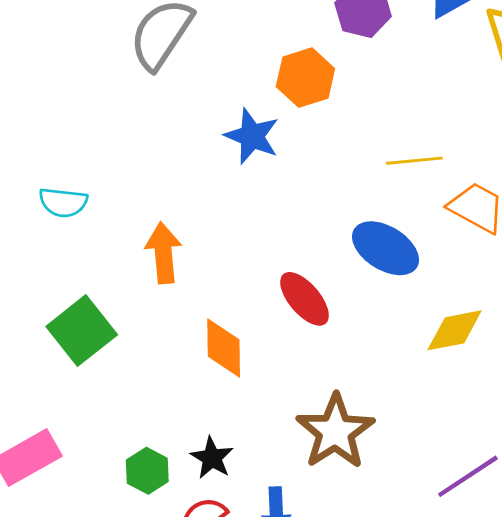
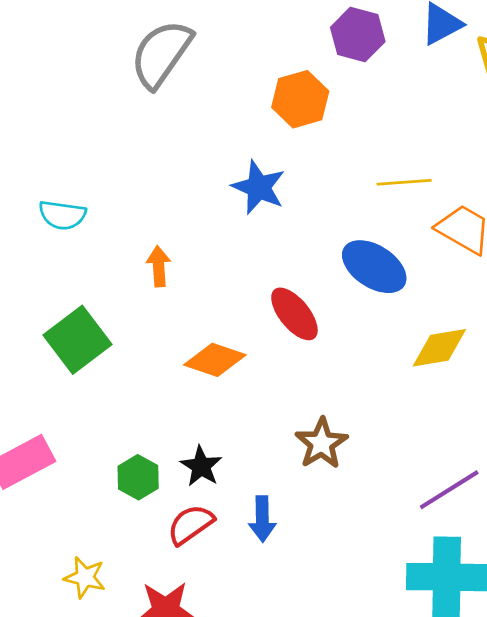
blue star: (252, 136) -> (259, 187), moved
orange arrow: (164, 253) -> (159, 266), size x0.7
orange diamond: (224, 348) -> (215, 360), turned -72
brown star: (335, 432) -> (321, 443), size x0.7

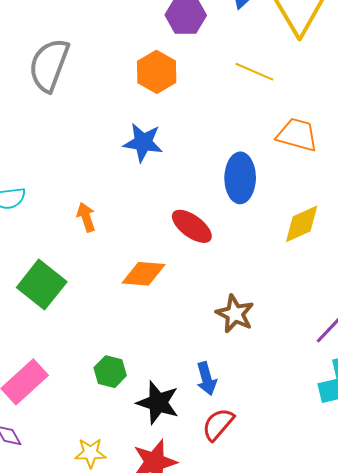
yellow line: (404, 182) -> (254, 72), moved, turned 42
blue ellipse: (374, 267) -> (240, 178), turned 72
black star: (201, 466) -> (158, 403), moved, size x1.4
red semicircle: (191, 524) -> (218, 424), moved

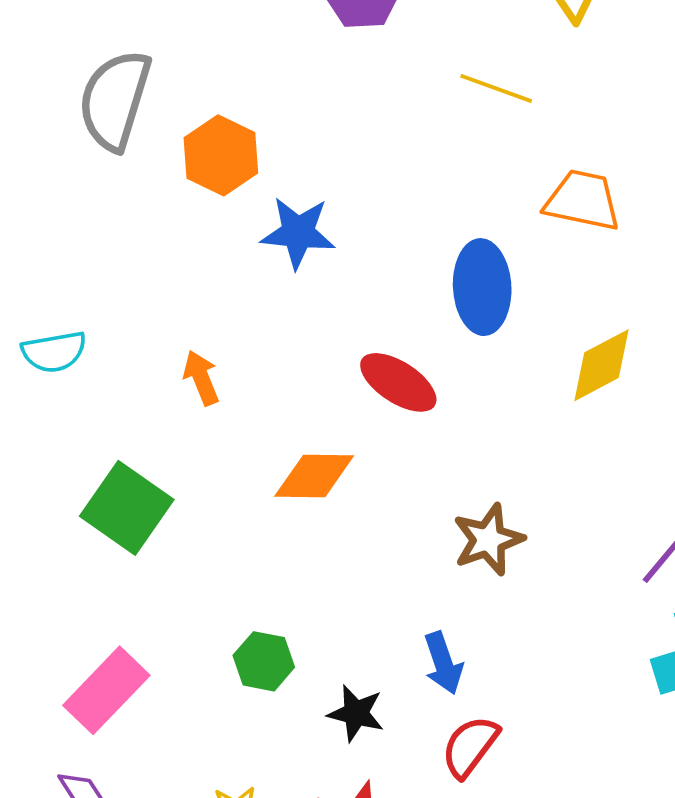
orange hexagon: (157, 72) -> (221, 155), moved
brown star: (235, 314) -> (488, 540), turned 30
black star: (158, 403) -> (356, 713), size x0.7

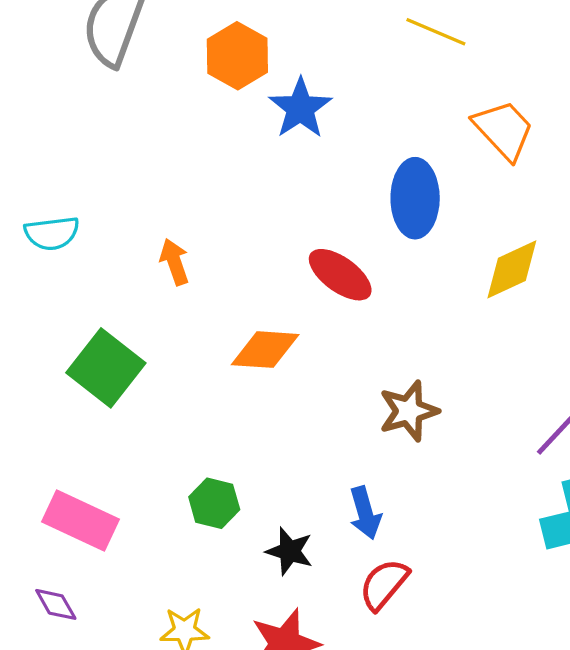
orange hexagon: (221, 155) -> (237, 56), moved
orange trapezoid: (583, 200) -> (504, 130), turned 32
blue star: (298, 233) -> (300, 108), moved, turned 30
pink rectangle: (106, 690) -> (80, 520), turned 68

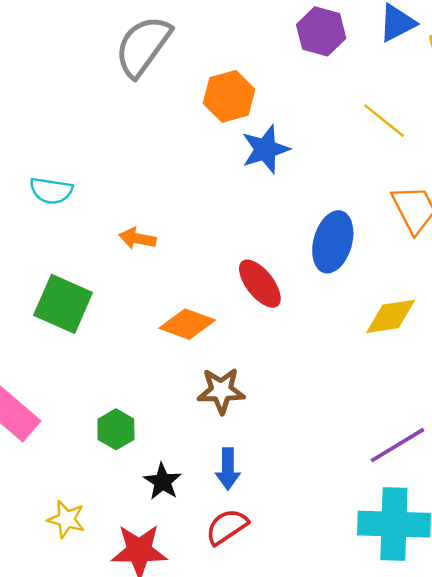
orange arrow: (174, 262) -> (138, 238), turned -76
green square: (106, 368) -> (63, 304), turned -30
brown star: (409, 411) -> (221, 391), moved

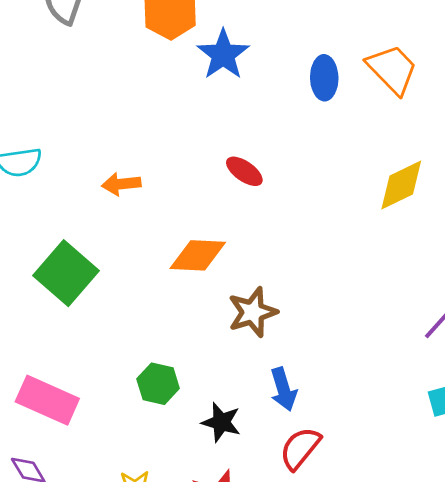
blue ellipse: (333, 242) -> (324, 78), moved, size x0.7
red ellipse: (260, 284) -> (244, 171), moved, size x0.7
green square: (63, 304) -> (66, 273), turned 34

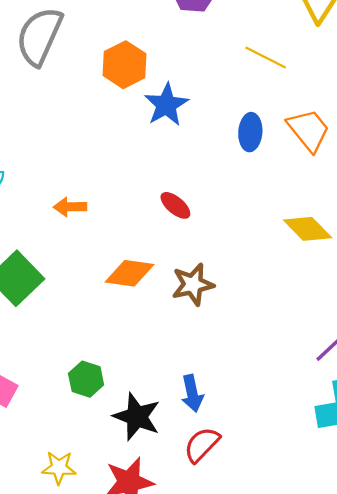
yellow diamond: (401, 185) -> (308, 229), turned 66
brown star: (253, 312) -> (193, 284), moved
black star: (221, 422) -> (137, 417), size x1.4

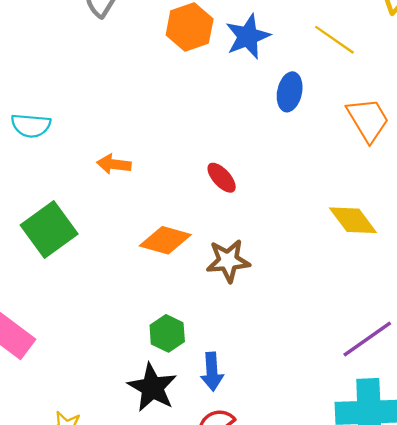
blue star: (166, 105) -> (248, 37), moved
blue ellipse: (250, 132) -> (290, 92), moved
green hexagon: (86, 379) -> (167, 333), moved

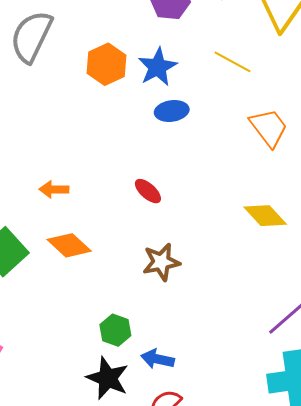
blue ellipse: (290, 92) -> (172, 111), moved, turned 76
orange diamond: (165, 240) -> (69, 245), moved, turned 33
blue arrow: (212, 372) -> (158, 359), turned 112

